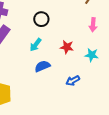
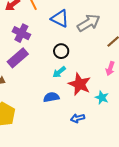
cyan arrow: (36, 45) -> (59, 72), moved
red star: (67, 47) -> (80, 84), size x1.6

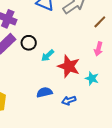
black circle: (61, 51) -> (29, 43), moved
blue semicircle: (51, 97) -> (44, 92), moved

